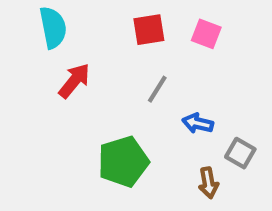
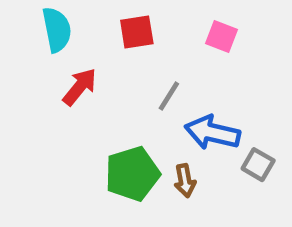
red square: (149, 30) -> (137, 32), moved
blue arrow: (198, 123) -> (212, 133), size x1.6
brown arrow: (208, 183) -> (185, 181), moved

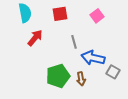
pink square: (221, 37) -> (97, 16), turned 32
gray line: (169, 96) -> (74, 42), turned -48

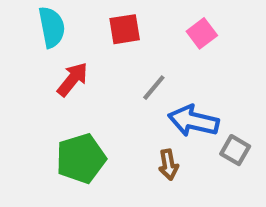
gray line: (74, 42) -> (154, 88), turned 56
green pentagon: (58, 76) -> (81, 158), moved

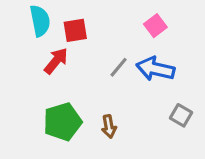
red square: (125, 29) -> (75, 30), moved
blue arrow: (193, 121) -> (155, 69), moved
brown arrow: (168, 165) -> (109, 127), moved

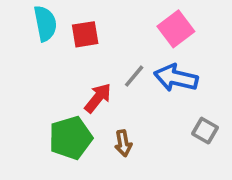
pink square: (155, 26) -> (176, 29), size x1.4
red arrow: (56, 61) -> (98, 98), moved

